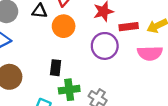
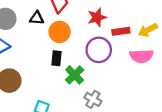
black rectangle: (56, 68) -> (56, 58), moved
green cross: (69, 90) -> (75, 75), moved, turned -36

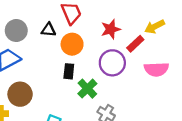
yellow arrow: (148, 30) -> (155, 27), moved
red rectangle: (121, 31) -> (135, 44), turned -35

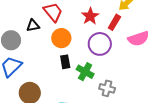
black triangle: (49, 30) -> (33, 26), moved

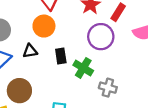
black triangle: (33, 26) -> (30, 51), moved
orange circle: (61, 38) -> (44, 26), moved

